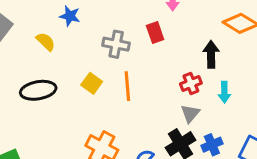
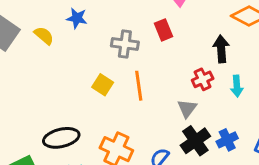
yellow semicircle: (46, 42) -> (44, 36), moved
black ellipse: (38, 90) -> (61, 138), moved
gray triangle: (190, 113) -> (187, 108), moved

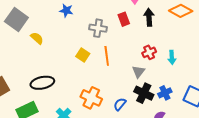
yellow semicircle: (44, 36) -> (37, 38), moved
black arrow: (221, 49) -> (149, 17), moved
black ellipse: (61, 138) -> (42, 83), moved
black cross: (195, 141) -> (144, 93), turned -30

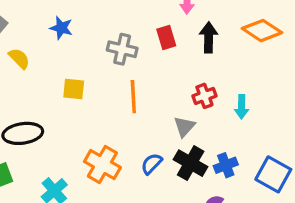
blue star: (66, 10) -> (61, 28), moved
yellow square: (83, 55) -> (74, 89), moved, turned -32
blue semicircle: (120, 104) -> (152, 164), moved

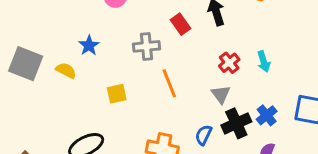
blue star: (61, 28) -> (89, 45), turned -30
yellow semicircle: (19, 58) -> (66, 70), moved
black cross: (191, 163) -> (236, 123), turned -36

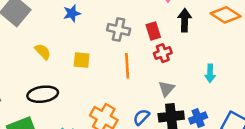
red rectangle: (180, 24) -> (153, 31), moved
red cross: (229, 63) -> (163, 53), moved
yellow semicircle: (66, 70) -> (43, 52), moved

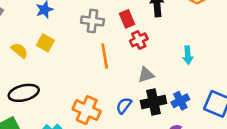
yellow square: (82, 60) -> (45, 43), moved, turned 30
gray triangle: (166, 89) -> (146, 75), turned 36

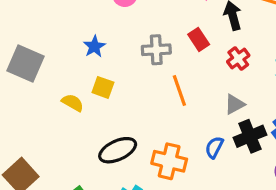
red cross: (139, 40) -> (238, 59), moved
black ellipse: (24, 93) -> (118, 150), moved

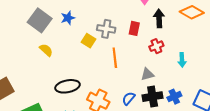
red rectangle: (199, 39) -> (134, 28), turned 32
gray square: (26, 64) -> (40, 20), moved
yellow square: (103, 87) -> (88, 41), moved

